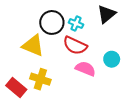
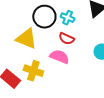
red semicircle: (75, 46) -> (67, 39), size x0.7
pink semicircle: (85, 69) -> (60, 57), moved

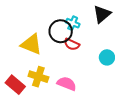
black circle: (44, 17) -> (61, 31), moved
pink semicircle: (60, 57) -> (67, 84), moved

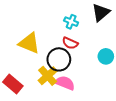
black circle: (61, 31) -> (59, 59), moved
yellow cross: (38, 77) -> (48, 76), moved, turned 30

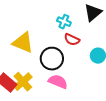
red semicircle: (70, 43) -> (72, 40), moved
yellow cross: (48, 76) -> (23, 82), moved

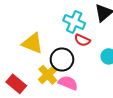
cyan cross: (64, 22) -> (74, 22), size x1.5
yellow cross: (23, 82) -> (48, 75), moved

